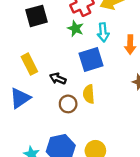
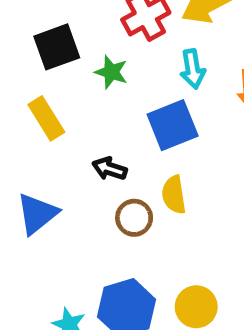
green star: (75, 28) -> (111, 72), moved
yellow rectangle: (29, 64) -> (46, 118), moved

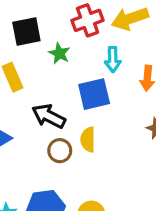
black arrow: (110, 169) -> (49, 116), size x1.5

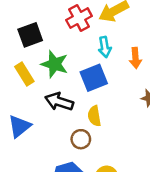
green star: (59, 53) -> (55, 64), moved, size x1.5
brown circle: (60, 151) -> (81, 139), moved

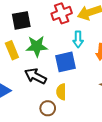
green star: (55, 64) -> (37, 46), turned -30

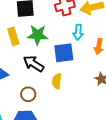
brown circle: (48, 108) -> (28, 94), moved

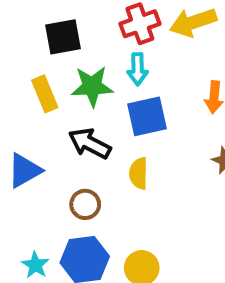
cyan arrow: (78, 32) -> (138, 69), moved

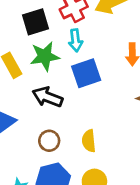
black square: (63, 37) -> (35, 22), moved
yellow semicircle: (139, 173) -> (89, 141), moved

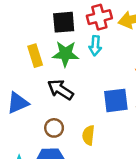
blue square: (86, 73) -> (116, 100), moved

